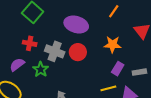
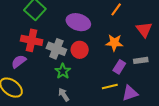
red cross: (30, 43) -> (32, 40), size x1.5
green star: (41, 69) -> (63, 71), moved
gray rectangle: (139, 72) -> (141, 60), moved

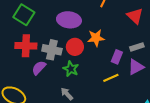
orange star: (114, 43) -> (96, 38), moved
purple semicircle: (19, 61) -> (39, 68), moved
green star: (63, 71) -> (71, 69), moved
purple triangle: (130, 93) -> (136, 67), moved

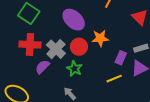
purple ellipse: (69, 20) -> (74, 20), turned 35
gray cross: (52, 50) -> (56, 49), turned 30

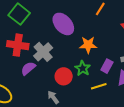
red circle: (79, 47) -> (64, 76), moved
green star: (74, 69) -> (83, 68), moved

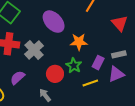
purple semicircle: (28, 68) -> (18, 78), moved

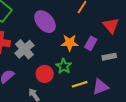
purple rectangle: (98, 63) -> (91, 43), moved
purple triangle: (116, 74) -> (100, 87), moved

